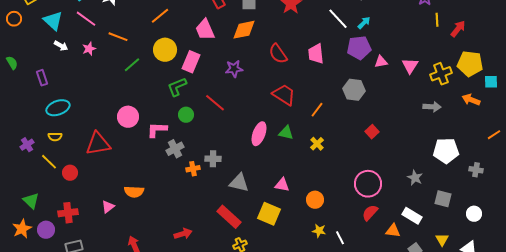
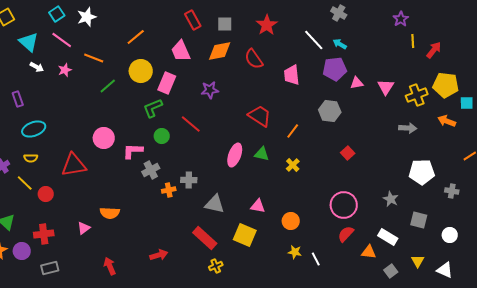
cyan arrow: (364, 23) -> (340, 44), turned -104
red semicircle: (278, 54) -> (254, 59), moved

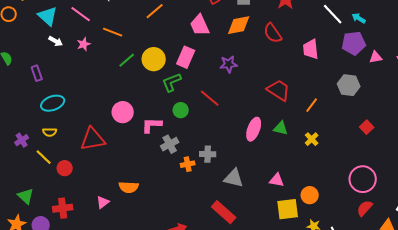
yellow circle: (141, 71) -> (154, 59), moved
yellow square: (245, 235) -> (288, 209), moved, turned -30

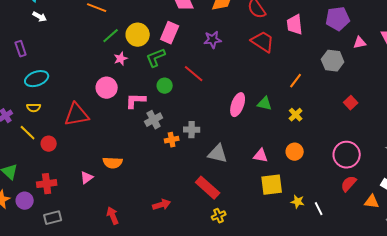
pink star: (84, 44) -> (121, 59), moved
pink triangle: (376, 57) -> (360, 43), moved
red trapezoid: (279, 90) -> (263, 42), moved
orange circle: (310, 195) -> (295, 152), moved

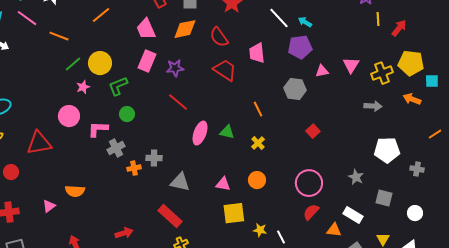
pink rectangle: (170, 33) -> (147, 61), moved
red line: (194, 74) -> (178, 102), moved
orange line: (296, 81) -> (258, 109), turned -63

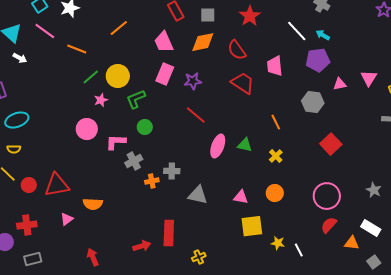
red square: (313, 131) -> (331, 144), size x1.5
red triangle: (39, 143) -> (57, 185), moved
red rectangle: (170, 216) -> (169, 233), moved, turned 50

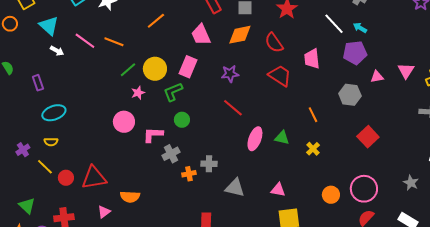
pink line: (45, 31) -> (85, 41), moved
pink rectangle: (165, 74) -> (188, 67), moved
orange circle: (275, 193) -> (331, 195), moved

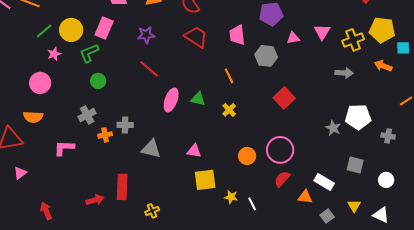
pink trapezoid: (312, 59) -> (237, 35), moved
pink L-shape: (153, 135) -> (64, 148), moved
gray star: (411, 183) -> (333, 128), moved
orange semicircle: (130, 197) -> (33, 117), moved

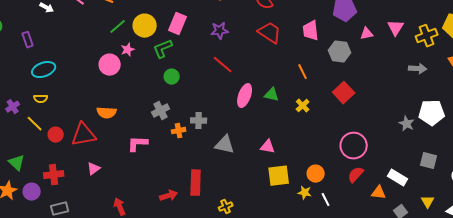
pink circle: (40, 83) -> (110, 65), moved
red square: (284, 98) -> (344, 93), moved
orange circle: (247, 156) -> (316, 174), moved

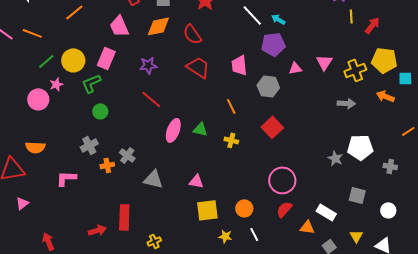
yellow cross: (303, 106) -> (231, 140), turned -32
gray cross: (199, 121) -> (127, 155), turned 35
yellow star: (305, 193) -> (225, 236), moved

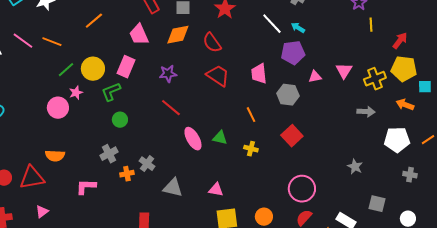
red arrow: (372, 25) -> (400, 41), moved
pink ellipse: (173, 130) -> (193, 139), turned -50
white pentagon: (360, 147) -> (397, 140), moved

